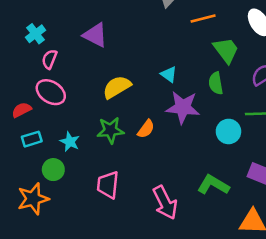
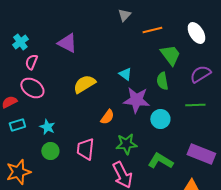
green star: (110, 130) -> (126, 144), moved
cyan circle: (228, 131) -> (160, 119), moved
green circle: (53, 170) -> (50, 151), moved
pink trapezoid: (108, 185) -> (85, 149), moved

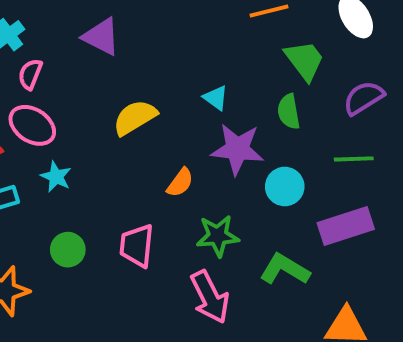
cyan star: (47, 127) -> (56, 177), moved
purple rectangle: (201, 154) -> (346, 226), moved, turned -40

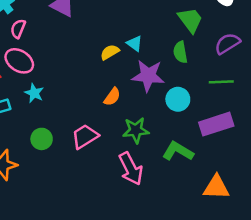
yellow semicircle: (135, 117) -> (110, 52), moved, size x0.7
pink trapezoid: (137, 246) -> (85, 136), turned 52

